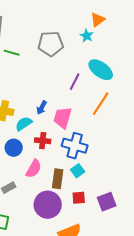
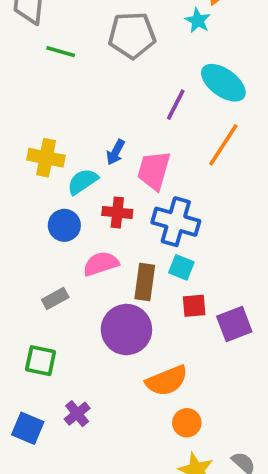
pink semicircle: (34, 169) -> (101, 264), turned -138
cyan square: (78, 171) -> (181, 267), turned -32
red square: (79, 198) -> (194, 306), moved

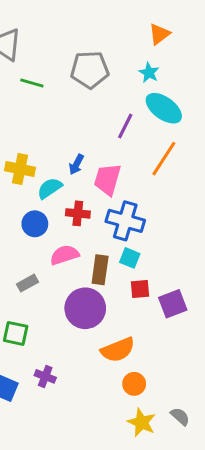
cyan star: (198, 21) -> (149, 73), moved
purple cross: (77, 414) -> (45, 376), turned -30

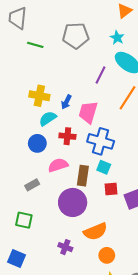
yellow cross: (20, 169) -> (39, 96), moved
purple cross: (45, 376) -> (65, 247), moved

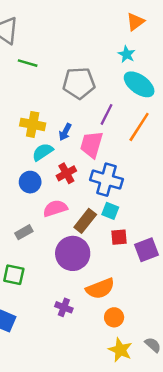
gray pentagon: (76, 36) -> (79, 83), moved
purple line: (101, 75) -> (107, 114), moved
red cross: (67, 136) -> (66, 173), turned -35
brown rectangle: (83, 176) -> (85, 221), turned 30

